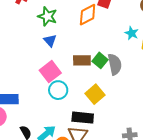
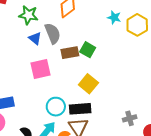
gray semicircle: (115, 64) -> (53, 33), moved
pink square: (50, 72) -> (41, 69), turned 35
cyan circle: (58, 90) -> (56, 107), moved

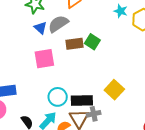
gray semicircle: (53, 33) -> (58, 24), turned -105
yellow square: (88, 84) -> (114, 90), moved
gray cross: (130, 118) -> (94, 114), moved

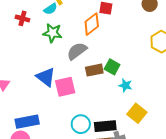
cyan star: (121, 11) -> (125, 85), moved
blue triangle: (40, 28) -> (46, 77), moved, size x1.5

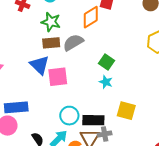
brown rectangle: (94, 70) -> (51, 43), moved
cyan star: (125, 85) -> (106, 82), moved
yellow square: (137, 113) -> (126, 111), turned -30

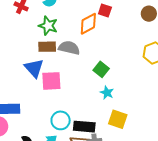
gray semicircle: (73, 42) -> (69, 48), turned 40
cyan star: (106, 82) -> (107, 93), moved

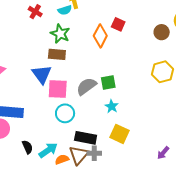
orange diamond: (88, 24) -> (100, 36), turned -40
gray semicircle: (69, 48) -> (86, 86), moved, turned -55
green square: (101, 69) -> (108, 83), turned 35
cyan circle: (61, 120) -> (65, 113), moved

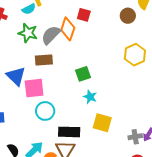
brown rectangle: (57, 54) -> (44, 60), moved
gray semicircle: (86, 86) -> (51, 35), moved
gray cross: (94, 153) -> (135, 137), moved

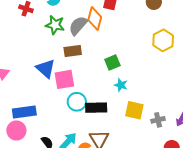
black rectangle: (69, 132) -> (96, 108), moved
gray cross: (135, 137) -> (158, 120), moved

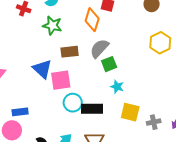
gray semicircle: (78, 26) -> (99, 48), moved
blue rectangle: (24, 112) -> (20, 112), size x0.7

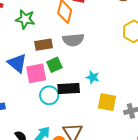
gray semicircle: (99, 48) -> (73, 40), turned -135
green square: (109, 64) -> (54, 65), moved
black rectangle: (92, 109) -> (69, 89), moved

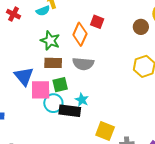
green star: (25, 19) -> (50, 41), moved
cyan star: (93, 77) -> (82, 100), moved
cyan circle: (49, 95) -> (53, 103), moved

